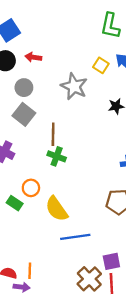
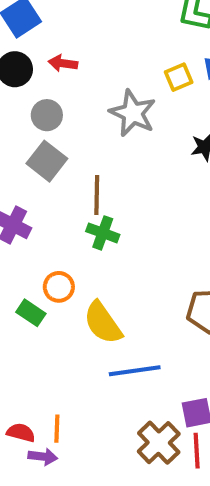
yellow square: (101, 65) -> (179, 77), turned 35

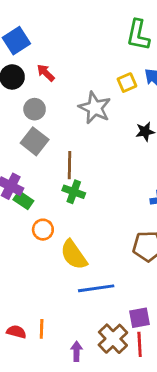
red arrow: (63, 63) -> (46, 73), turned 36
green rectangle: (31, 313) -> (23, 200), moved
purple arrow: (43, 457) -> (77, 351), moved, turned -96

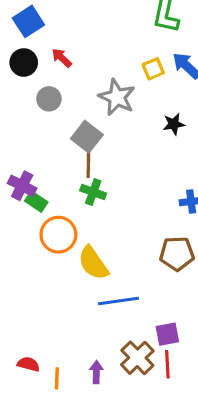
gray square: (35, 141) -> (87, 137), moved
orange circle: (43, 230) -> (58, 235), size x1.5
orange line: (42, 329) -> (57, 378), moved
red semicircle: (16, 332) -> (28, 364), moved

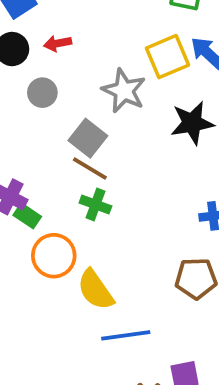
red arrow: (62, 58) -> (58, 43), turned -55
yellow square: (153, 69) -> (168, 57), size x1.6
black star: (174, 124) -> (192, 123), size x1.6
brown line: (88, 162) -> (90, 168), turned -60

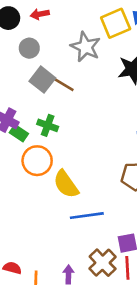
gray square: (88, 138) -> (42, 80), moved
brown line: (90, 168) -> (62, 83), moved
green cross: (95, 204) -> (48, 125), moved

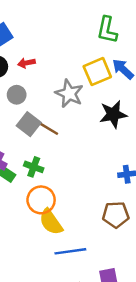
orange circle: (37, 161) -> (41, 200), moved

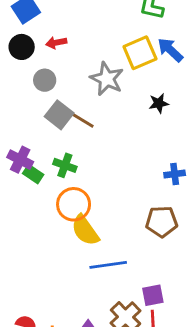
black star: (113, 114) -> (159, 103), size x0.6

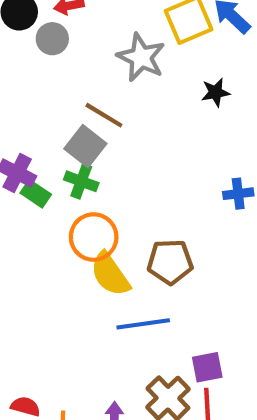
gray circle: (45, 80) -> (52, 39), moved
gray square: (59, 115) -> (85, 146), moved
brown pentagon: (162, 222) -> (170, 262), moved

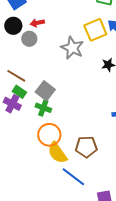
brown line: (104, 115) -> (16, 76), moved
green rectangle: (36, 194) -> (19, 92), moved
blue line: (143, 324) -> (73, 177), turned 45

